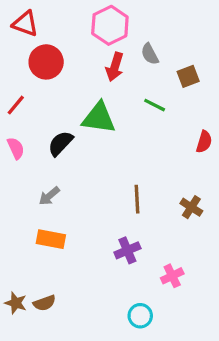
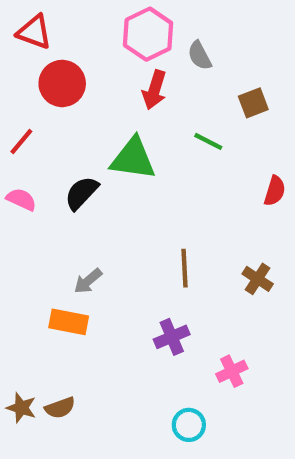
gray semicircle: (150, 54) -> (200, 56), moved
pink semicircle: (16, 148) -> (21, 199), turned -40
gray arrow: (49, 196) -> (88, 281), moved

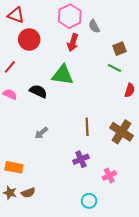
green line: (208, 141) -> (114, 68), moved
black semicircle: (81, 193) -> (38, 91), turned 72
brown cross: (258, 279) -> (122, 132), size x1.6
orange rectangle: (69, 322) -> (14, 167), moved

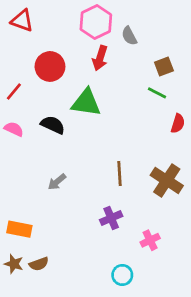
red circle: (29, 39) -> (50, 66), moved

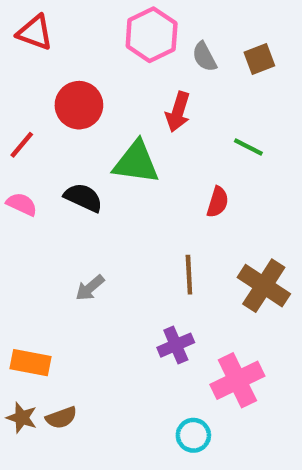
red arrow: (100, 58) -> (178, 112), moved
brown square: (164, 66) -> (259, 59), moved
red semicircle: (178, 123) -> (218, 202), moved
pink cross: (150, 240) -> (237, 380), size x1.6

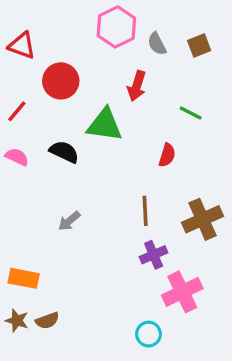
red triangle: (35, 33) -> (22, 46), moved
brown cross: (264, 286) -> (202, 219), turned 33
purple cross: (176, 345) -> (154, 255), moved

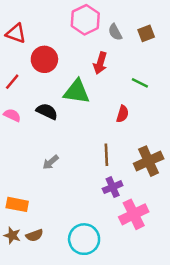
cyan circle: (148, 334) -> (84, 239), moved, size x1.6

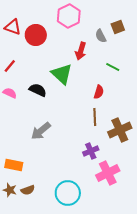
gray semicircle: (115, 32) -> (101, 36), moved
red circle: (44, 59) -> (36, 35), moved
green triangle: (77, 92) -> (62, 74), turned 35
brown line: (106, 155) -> (95, 117), moved
gray arrow: (51, 162) -> (41, 131), size x1.5

